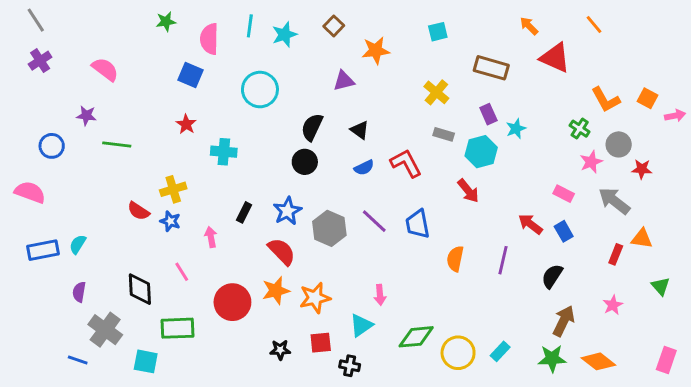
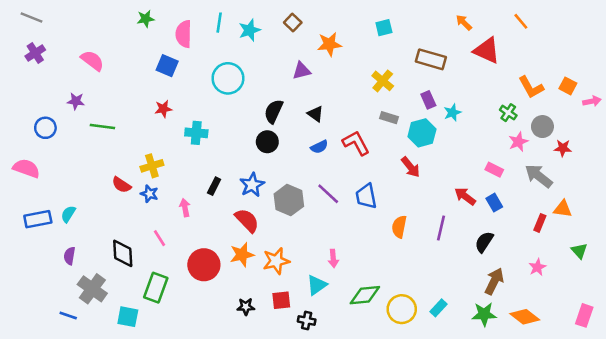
gray line: (36, 20) -> (31, 17), turned -35
red star: (186, 124) -> (163, 109), turned 30
green rectangle: (177, 328) -> (156, 288), turned -68

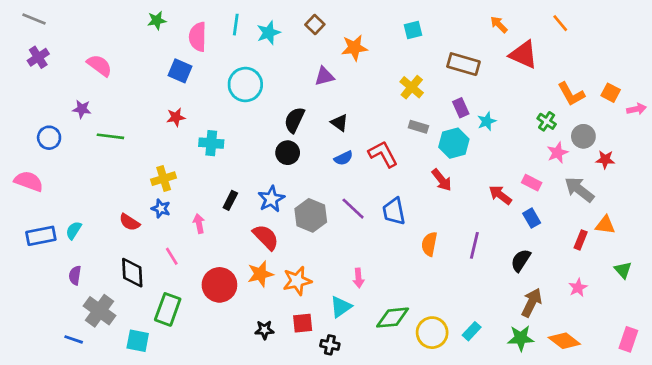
red semicircle: (121, 185) -> (129, 222), moved
red arrow: (465, 196) -> (500, 195), moved

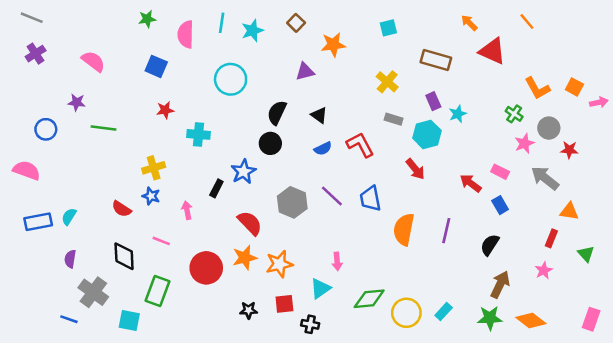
blue square: (180, 71) -> (156, 66), moved
blue star: (271, 199) -> (243, 172), moved
red rectangle: (581, 240) -> (551, 238), moved
orange semicircle: (429, 244) -> (404, 229), size x1.4
pink line: (172, 256) -> (161, 241), turned -36

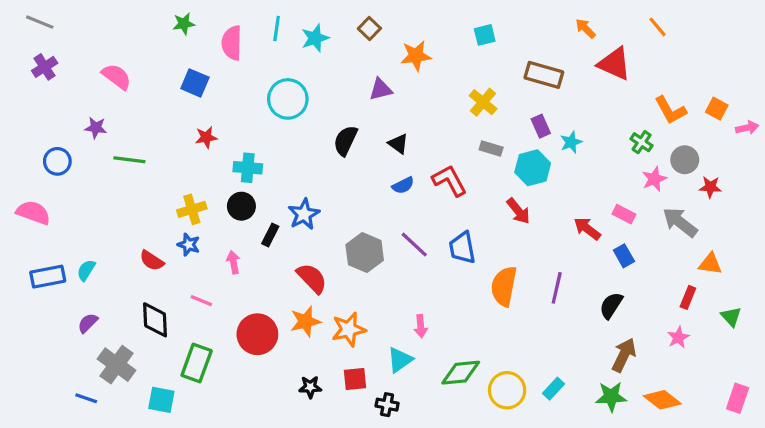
black circle: (270, 143) -> (241, 206), moved
purple semicircle: (70, 259) -> (88, 323), turned 36

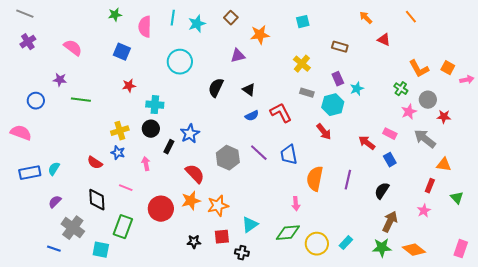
red triangle: (614, 64) -> (384, 40), size x0.6
brown rectangle: (544, 75) -> (340, 47), size x0.7
pink arrow: (421, 326) -> (296, 204), moved

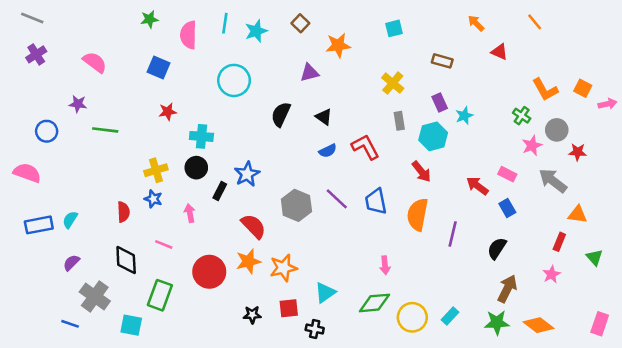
gray rectangle: (307, 93) -> (399, 121), turned 64
red semicircle: (95, 163) -> (123, 212), turned -126
orange semicircle: (315, 179) -> (417, 214), moved

